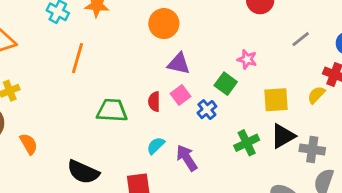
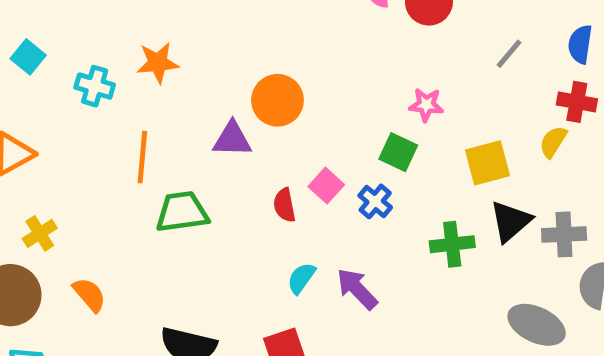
orange circle: (164, 24) -> (277, 100), moved
purple triangle: (179, 64) -> (232, 139), moved
green trapezoid: (112, 110) -> (182, 212), moved
green cross: (247, 143) -> (452, 244), turned 30
orange semicircle: (29, 144) -> (89, 295), moved

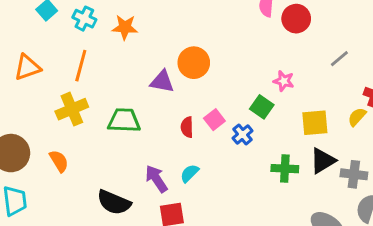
cyan cross: (95, 86) -> (84, 19), moved
orange line: (142, 157) -> (81, 66), moved
yellow cross: (40, 233) -> (72, 109), moved, size x1.5
purple arrow: (357, 289) -> (156, 179), moved

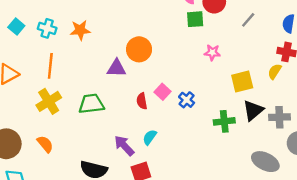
gray line: (339, 59) -> (248, 20), moved
green square: (262, 107) -> (195, 19), moved, turned -30

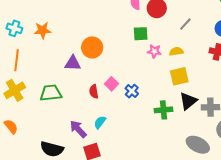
green square: (195, 19) -> (141, 34), moved
yellow semicircle: (275, 71) -> (176, 51), moved, turned 48

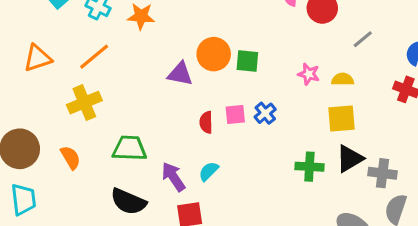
green square: (141, 34) -> (247, 61), moved
orange line: (17, 60) -> (94, 57), turned 35
pink square: (112, 84) -> (235, 115), turned 32
blue cross: (132, 91) -> (265, 113), moved
green trapezoid: (51, 93) -> (130, 148), moved

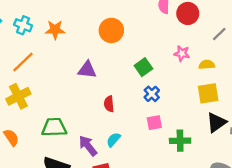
orange circle: (214, 54) -> (111, 30), moved
green square: (247, 61) -> (143, 67), moved, turned -36
pink star: (309, 74) -> (182, 53), moved
pink square: (235, 115) -> (154, 123), moved
green cross: (309, 167) -> (180, 141), moved

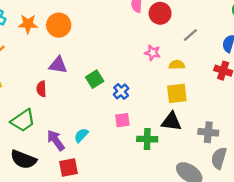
orange circle: (111, 30) -> (59, 25), moved
green square: (143, 67) -> (95, 79), moved
red semicircle: (109, 104) -> (41, 89), moved
black triangle: (216, 122) -> (171, 121), moved, turned 40
green trapezoid: (54, 127) -> (23, 121), turned 145

